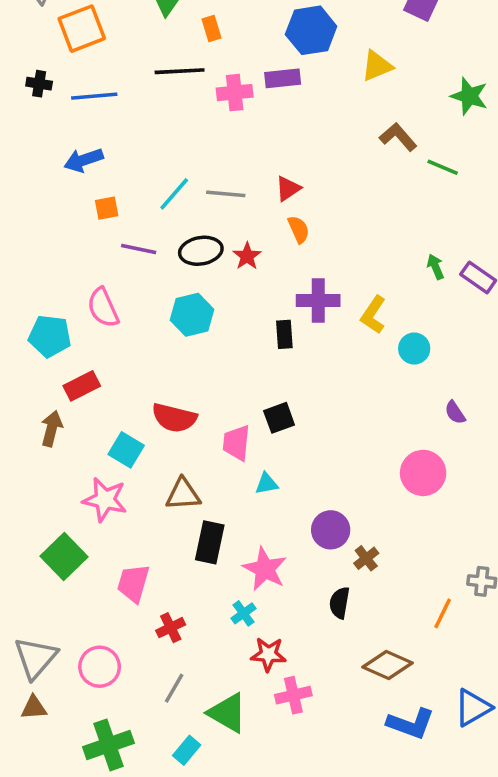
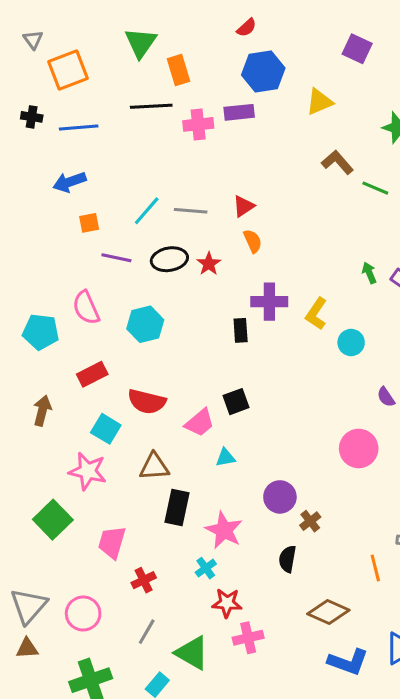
orange rectangle: (212, 29) -> (178, 70), size x1.4
cyan hexagon: (192, 315) -> (145, 324), moved
red rectangle: (82, 386) -> (92, 374), moved
pink trapezoid: (236, 443) -> (200, 423), turned -136
orange line: (443, 613) -> (375, 568), turned -40

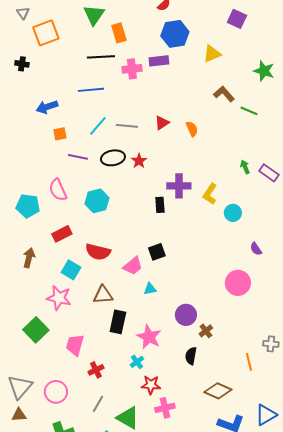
blue line: (79, 128) -> (91, 90), moved
orange semicircle: (253, 241) -> (192, 129), moved

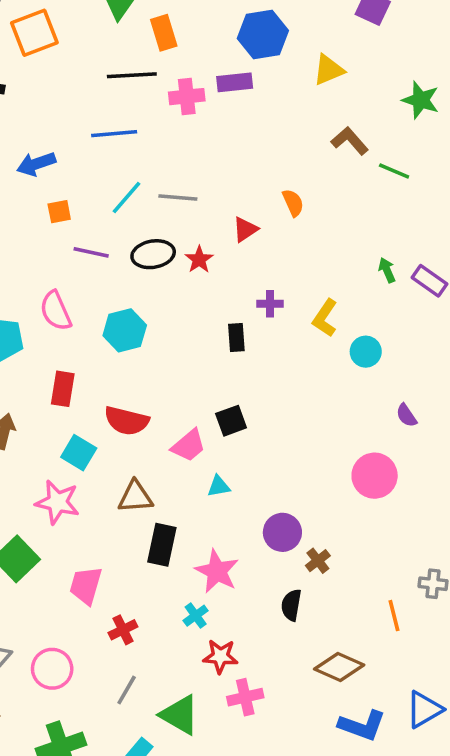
red triangle: (162, 123) -> (245, 229), moved
purple cross: (179, 186) -> (270, 304), size x0.6
red rectangle: (62, 234) -> (63, 389), turned -54

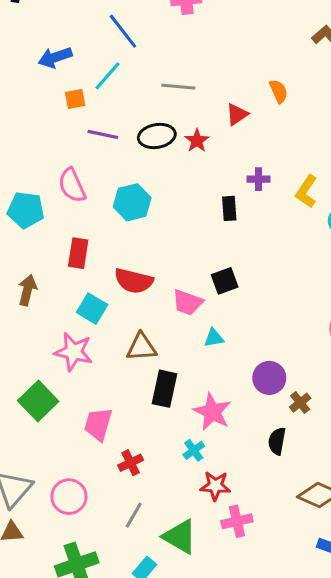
blue line: (114, 134) -> (123, 31), turned 57
cyan line: (127, 197) -> (107, 76), moved
pink trapezoid: (189, 446) -> (188, 302), turned 60

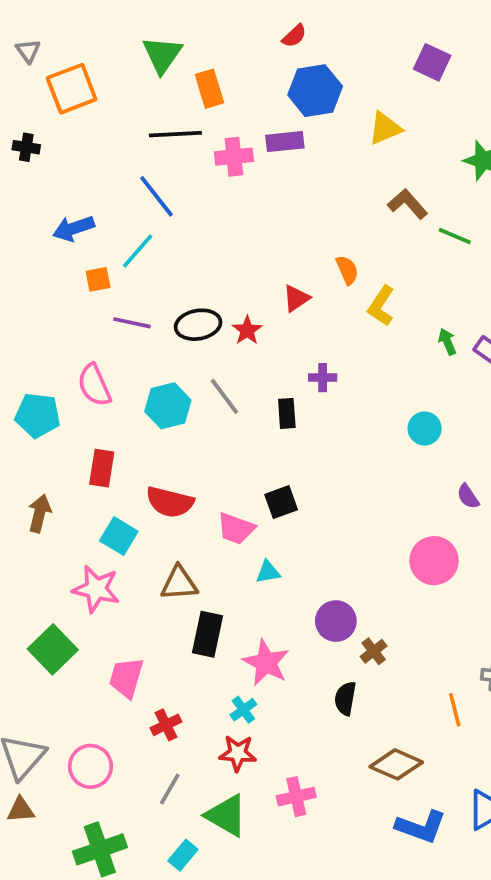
gray line: (178, 87) -> (224, 396), moved, turned 48
yellow L-shape: (306, 191) -> (381, 306), moved
red star: (215, 486) -> (238, 753), moved

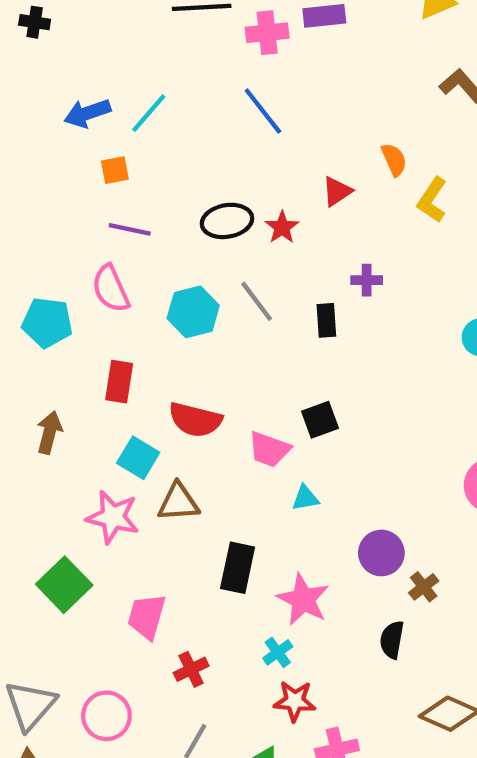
blue line: (157, 196) -> (263, 111), moved
cyan line: (138, 251) -> (149, 113), moved
purple line: (132, 323) -> (130, 229), moved
brown triangle: (179, 583) -> (178, 502), moved
red star: (238, 753) -> (295, 701), moved

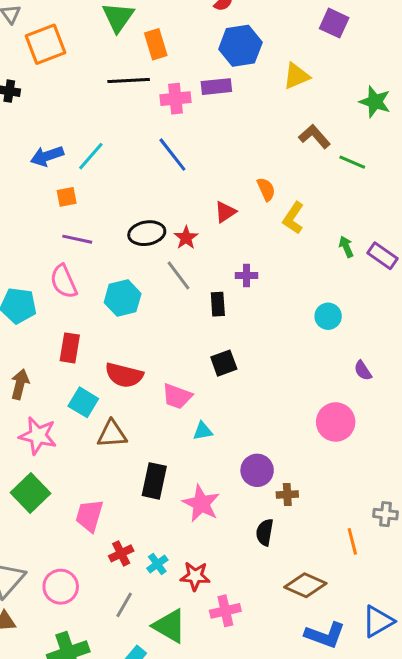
gray line: (257, 301) -> (179, 275), moved
black square: (320, 420) -> (224, 363), moved
pink star: (113, 517) -> (38, 436), moved
brown cross: (424, 587) -> (287, 495), turned 35
cyan cross: (278, 652) -> (157, 564), moved

